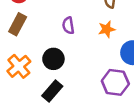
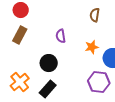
orange star: (107, 29) -> (92, 47), moved
orange cross: (19, 66) -> (20, 82), moved

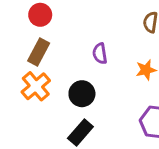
orange cross: (20, 82) -> (36, 86), moved

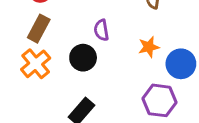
black circle: (82, 94) -> (83, 58), moved

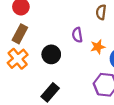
purple semicircle: (101, 30) -> (77, 35), moved

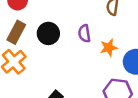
black circle: (51, 54) -> (48, 33), moved

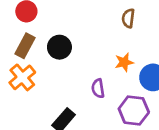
purple semicircle: (84, 33) -> (98, 88), moved

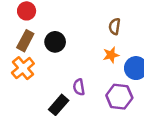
brown semicircle: (128, 18) -> (115, 26), moved
purple semicircle: (98, 88) -> (79, 87), moved

